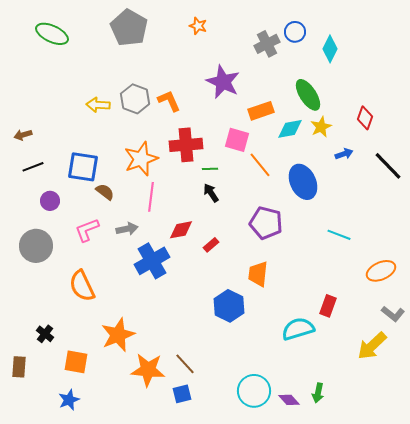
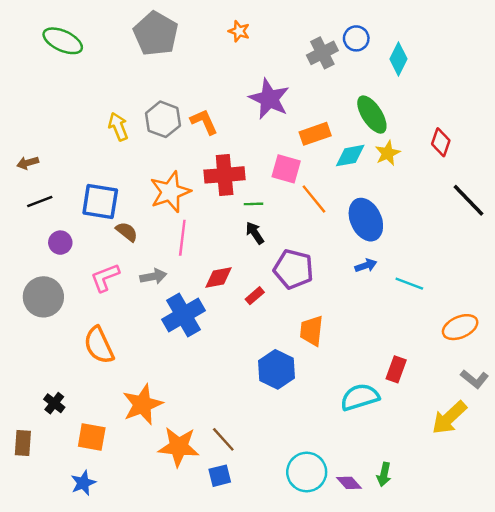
yellow arrow: (98, 105) -> (118, 127), turned 65
blue arrow: (344, 154) -> (366, 265), moved
purple pentagon: (266, 223) -> (293, 269), moved

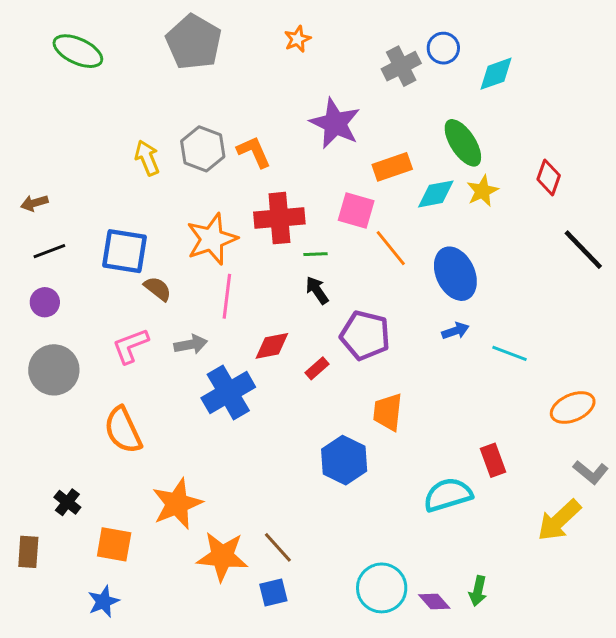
orange star: (239, 31) -> (297, 39), turned 30
cyan diamond: (398, 59) -> (496, 74), turned 44
purple circle: (60, 243) -> (45, 302), moved
red rectangle: (396, 369) -> (493, 460), turned -40

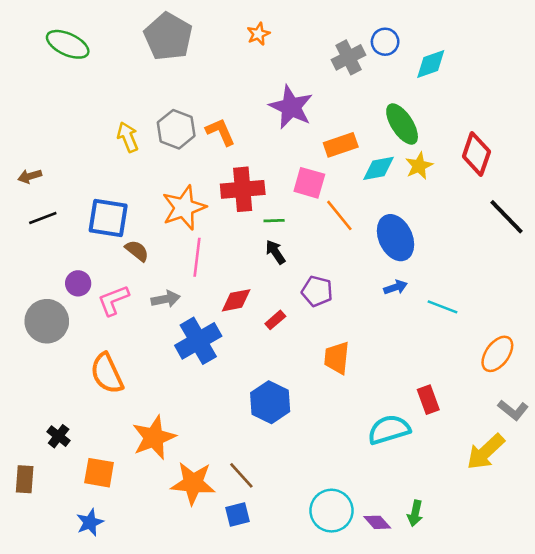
red diamond: (549, 177) -> (476, 154), size x1.4
purple circle: (45, 302) -> (78, 283), moved
purple pentagon: (365, 335) -> (317, 291), size x0.7
orange ellipse: (573, 408) -> (497, 354), turned -30
blue hexagon: (344, 460) -> (270, 402), moved

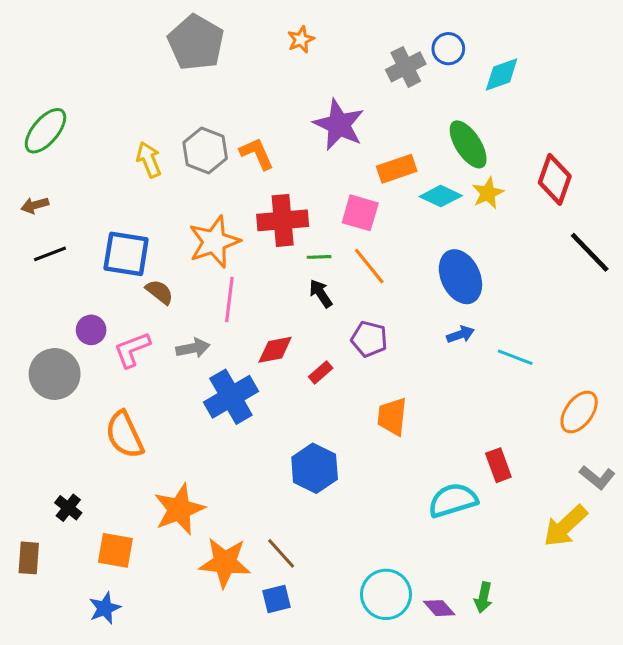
green ellipse: (68, 44) -> (45, 131), moved, turned -75
cyan diamond: (379, 168) -> (441, 196), turned 36
orange line: (339, 215) -> (369, 266), moved

